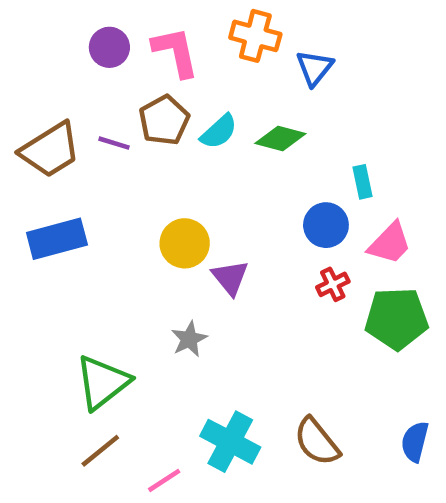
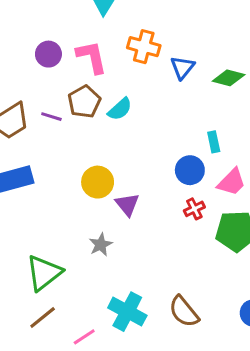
green diamond: (280, 138) -> (229, 78), moved

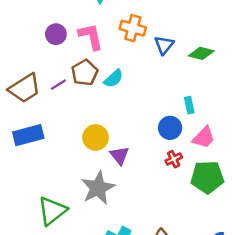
purple line: (51, 117) -> (58, 85), turned -49
gray star: (101, 245) -> (98, 188), size x1.8

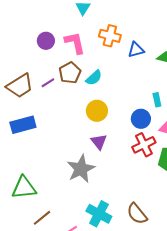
blue triangle: (164, 45) -> (136, 50), turned 36
yellow circle: (96, 137) -> (97, 111), moved
red cross: (174, 159) -> (144, 145), size x1.6
green triangle: (52, 211) -> (24, 188), moved, turned 32

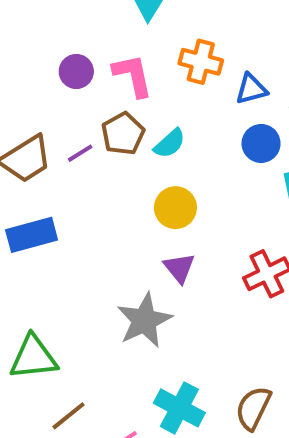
blue circle: (141, 119) -> (261, 143), moved
brown semicircle: (137, 214) -> (253, 408), turned 65

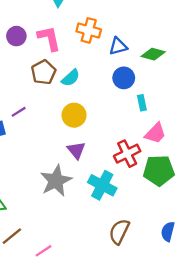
purple line: (80, 153) -> (19, 112), moved
cyan cross: (179, 408) -> (102, 185), moved

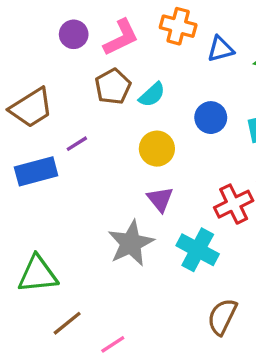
pink L-shape: (49, 38) -> (121, 38), turned 76
blue circle: (124, 78) -> (211, 118), moved

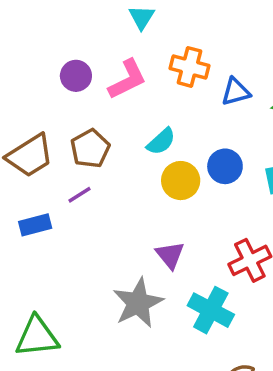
brown pentagon: (113, 87) -> (90, 149), moved
yellow circle: (157, 149) -> (181, 181), moved
blue rectangle: (36, 171) -> (35, 225), size x0.7

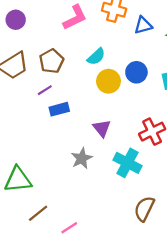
purple circle: (76, 76) -> (16, 20), moved
blue rectangle: (35, 225) -> (59, 109), moved
gray star: (138, 303) -> (82, 158), size x0.7

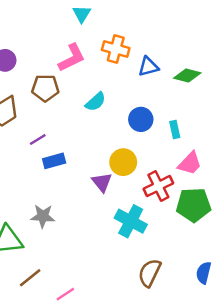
brown pentagon: (51, 61) -> (45, 88), moved, turned 30
yellow circle: (108, 81) -> (123, 162), moved
gray star: (82, 158) -> (43, 216), moved, turned 30

